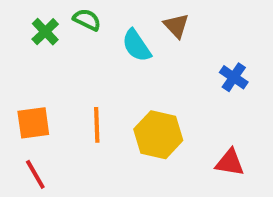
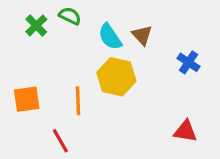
brown triangle: (176, 26) -> (142, 35), moved
yellow hexagon: (158, 135) -> (116, 77), moved
red line: (35, 174) -> (60, 141), moved

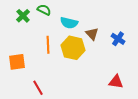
brown triangle: (142, 35) -> (92, 34), moved
cyan semicircle: (110, 37) -> (69, 23), turned -42
orange line: (78, 101) -> (48, 45), moved

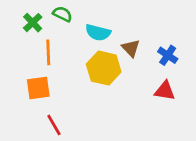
orange line: (48, 45) -> (48, 52), moved
orange square: (17, 62) -> (38, 88), moved
red triangle: (116, 82) -> (165, 91), moved

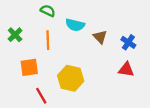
green cross: (33, 23) -> (15, 35), moved
orange line: (48, 52) -> (48, 40), moved
yellow hexagon: (104, 68) -> (71, 78), moved

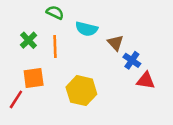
green cross: (15, 35) -> (29, 40), moved
blue cross: (128, 42) -> (132, 60), moved
red line: (41, 96) -> (16, 99), moved, turned 63

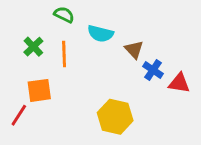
red triangle: (146, 81) -> (179, 83), moved
yellow hexagon: (81, 91) -> (115, 117), moved

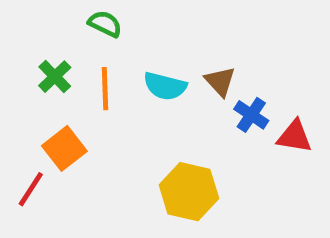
cyan semicircle: (100, 34) -> (165, 86), moved
orange square: (39, 90) -> (64, 148), turned -30

